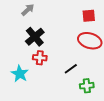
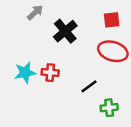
black cross: (35, 37) -> (65, 31), moved
cyan star: (20, 74) -> (25, 73), moved, turned 30

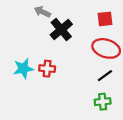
gray arrow: (35, 12) -> (42, 12), moved, turned -112
black line: (89, 86) -> (105, 76), moved

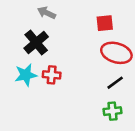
red square: (105, 19) -> (105, 23), moved
black cross: (61, 30) -> (36, 42), moved

